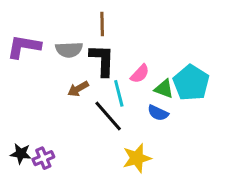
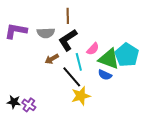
black L-shape: (102, 60) -> (68, 40), turned -125
green triangle: (164, 89) -> (109, 59), size x1.6
purple cross: (43, 158) -> (29, 105), turned -32
yellow star: (137, 158) -> (81, 96), moved

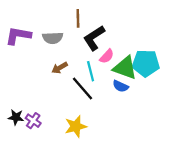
black L-shape: (68, 40) -> (94, 38), moved
cyan pentagon: (127, 55) -> (146, 63), turned -30
yellow star: (81, 96) -> (76, 126), moved

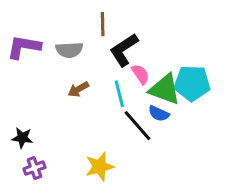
pink semicircle: (107, 56) -> (141, 74), turned -77
black line: (83, 88) -> (137, 126), moved
black star: (16, 117) -> (22, 138), moved
purple cross: (33, 121) -> (34, 168), moved, turned 35

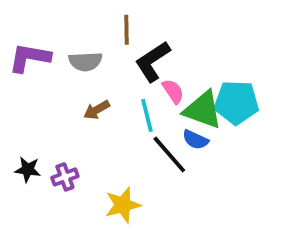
purple cross: (34, 168) -> (65, 177), moved

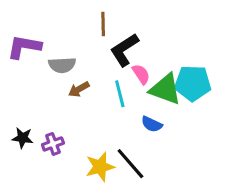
gray semicircle: (85, 61) -> (62, 65), moved
blue semicircle: (195, 140) -> (152, 124), moved
black line: (169, 155) -> (130, 164), moved

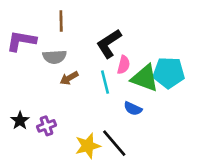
brown line: (103, 24) -> (61, 21), moved
pink semicircle: (141, 74) -> (124, 65), turned 48
black star: (23, 138) -> (20, 121), turned 30

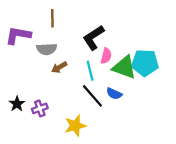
black line: (114, 143) -> (92, 96), moved

